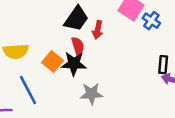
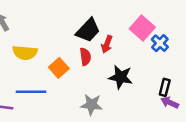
black star: (74, 64) -> (121, 77), moved
blue line: (28, 90) -> (31, 92), turned -72

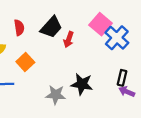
blue cross: (160, 43) -> (117, 38), size x1.5
red semicircle: (85, 57) -> (19, 28), moved
black star: (121, 77) -> (82, 84), moved

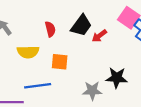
red arrow: (69, 40) -> (99, 36), turned 40
orange square: (25, 62) -> (60, 62), turned -36

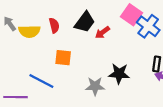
yellow semicircle: (28, 52) -> (29, 31), moved
blue line: (38, 86) -> (41, 81), turned 35

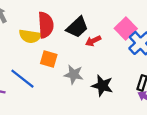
red semicircle: (54, 25) -> (46, 25), size x1.6
yellow semicircle: (29, 31) -> (30, 36), moved
gray star: (95, 86) -> (74, 74), moved

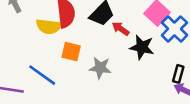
red arrow: (93, 41) -> (121, 29), turned 63
black star: (102, 86) -> (142, 47), moved

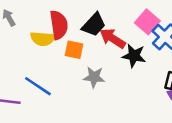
red arrow: (121, 29) -> (113, 38), size x1.5
orange square: (71, 52) -> (74, 50), moved

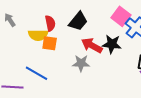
red semicircle: (59, 25) -> (50, 23), size x0.7
red arrow: (113, 38) -> (92, 45), moved
orange square: (74, 50) -> (50, 43), moved

